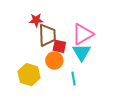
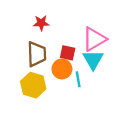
brown trapezoid: (47, 35) -> (37, 54), moved
cyan line: (73, 79) -> (78, 79), moved

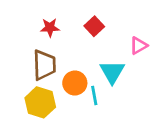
pink triangle: (94, 39) -> (139, 46), moved, size x0.6
red square: (68, 53) -> (94, 26), moved, turned 35

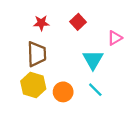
orange circle: (75, 83) -> (63, 92), moved
cyan line: (94, 95) -> (95, 90), moved, turned -35

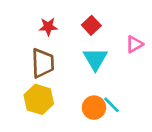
cyan triangle: (93, 60) -> (95, 59), moved
orange circle: (63, 92) -> (94, 108), moved

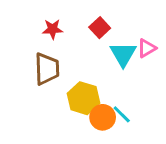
cyan triangle: (95, 59) -> (123, 54), moved
yellow hexagon: (39, 99) -> (83, 98), moved

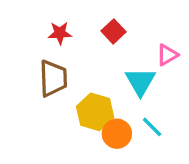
cyan triangle: (123, 54) -> (140, 82), moved
cyan line: (122, 114) -> (152, 127), moved

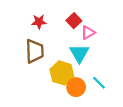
pink triangle: (167, 55) -> (88, 33), moved
cyan triangle: (140, 82) -> (79, 53), moved

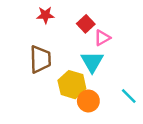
red star: (39, 22) -> (45, 15), moved
cyan line: (99, 83) -> (129, 96), moved

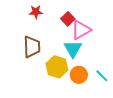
pink triangle: (102, 38) -> (81, 30), size x1.5
orange circle: (88, 101) -> (79, 75), moved

